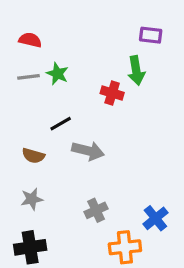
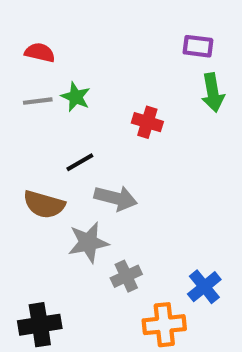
green arrow: (136, 70) -> (213, 93), moved
brown semicircle: (33, 156) -> (44, 204), size x1.4
gray star: (32, 199) -> (88, 242), moved, size x1.4

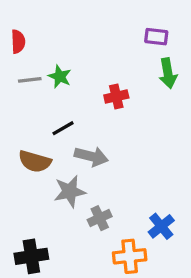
red semicircle: (40, 53) -> (18, 42), moved, turned 75
red cross: (147, 122) -> (116, 97), turned -30

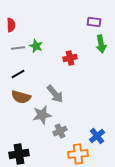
black line: (63, 128) -> (18, 74), moved
gray arrow: (91, 156) -> (55, 94), turned 36

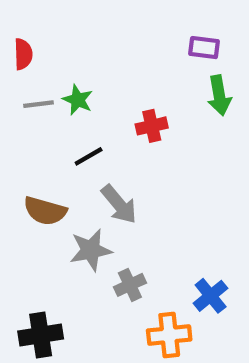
black line: (18, 74) -> (89, 156), moved

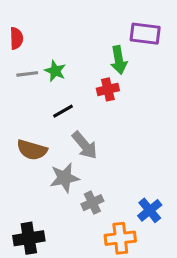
purple rectangle: (204, 48) -> (145, 34), size x1.4
green arrow: (219, 95) -> (119, 60), moved

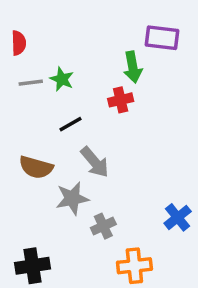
blue cross: (150, 210) -> (178, 217), moved

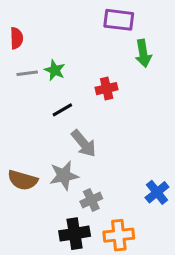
purple rectangle: (162, 38) -> (119, 20), moved
green arrow: (133, 67) -> (143, 53), moved
brown semicircle: (36, 167) -> (23, 180), moved
black cross: (32, 266) -> (75, 234), moved

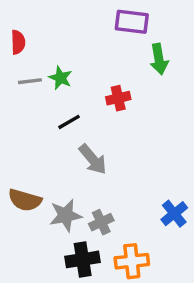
gray star: (64, 176) -> (66, 215), moved

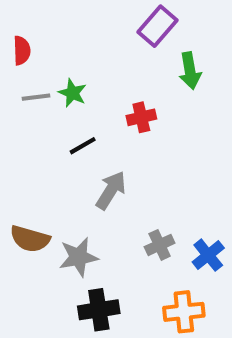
purple rectangle: (132, 22) -> (158, 26), turned -56
gray arrow: (93, 159) -> (111, 190), turned -108
gray cross: (101, 222) -> (160, 245), moved
orange cross: (132, 261) -> (184, 312), moved

